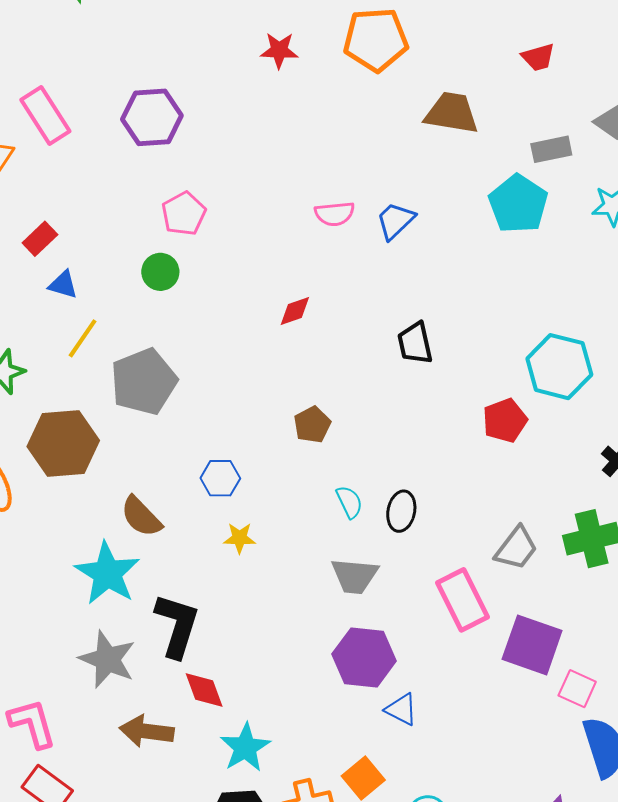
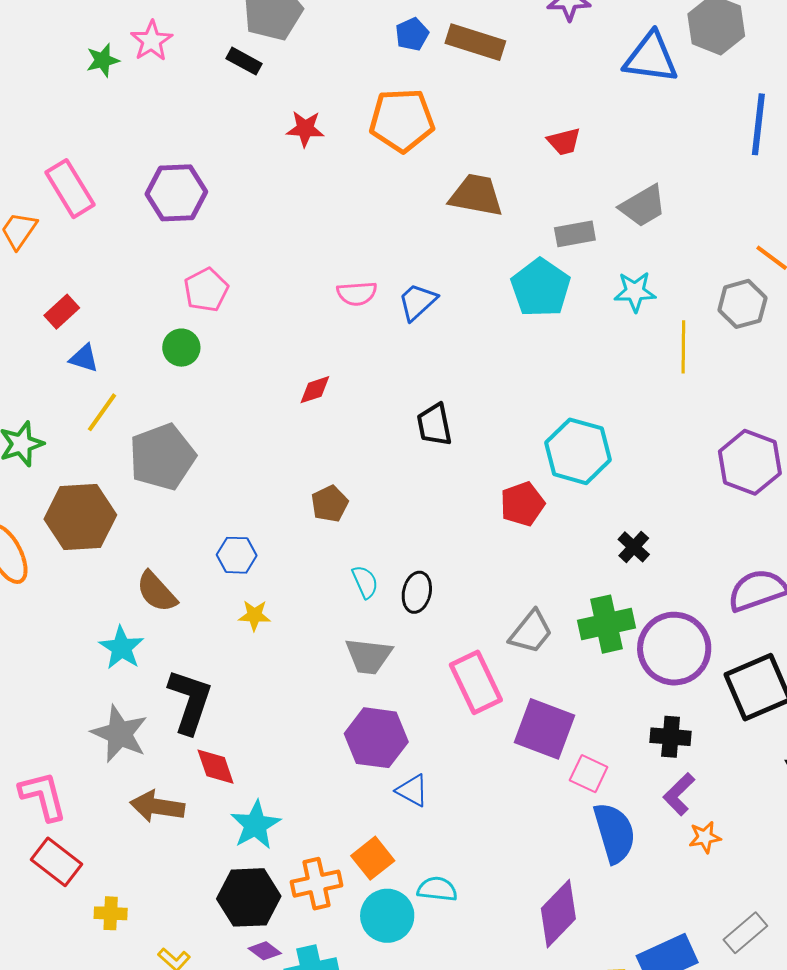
cyan star: (107, 573) -> (122, 648), size x0.7

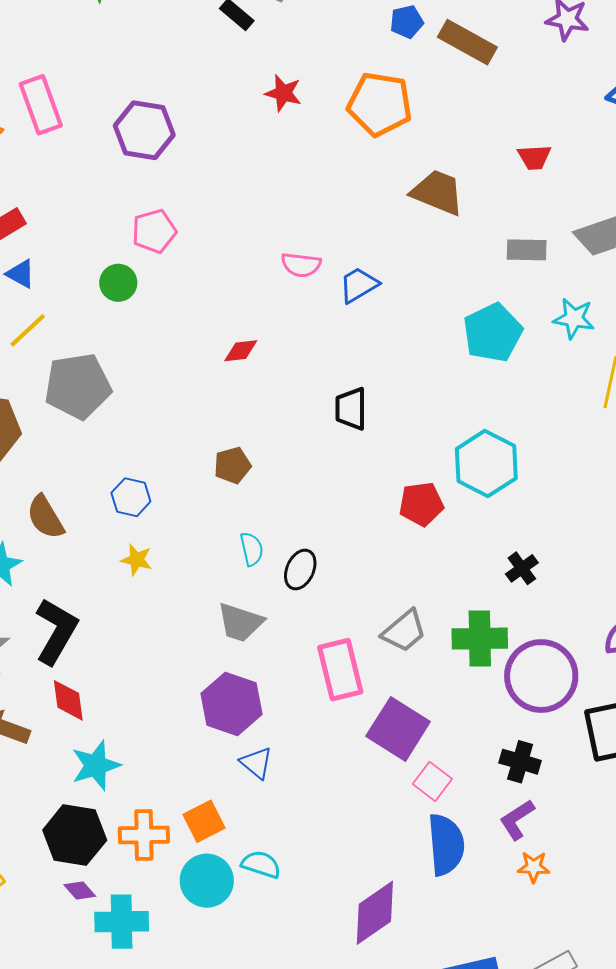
cyan pentagon: (541, 288) -> (493, 333), moved

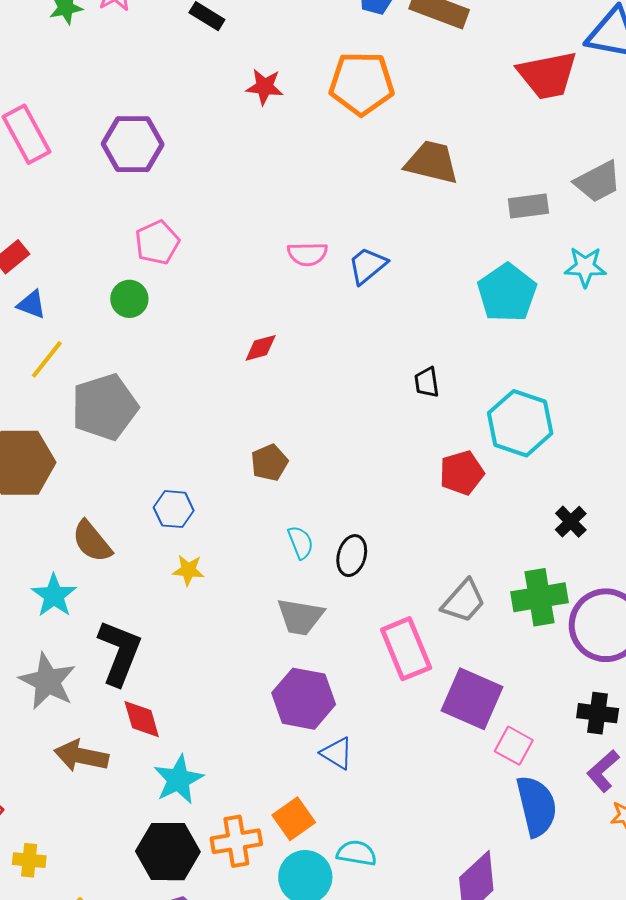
red trapezoid: (534, 157) -> (547, 75), moved, size x1.8
black trapezoid: (351, 409) -> (427, 382), moved, size x0.7

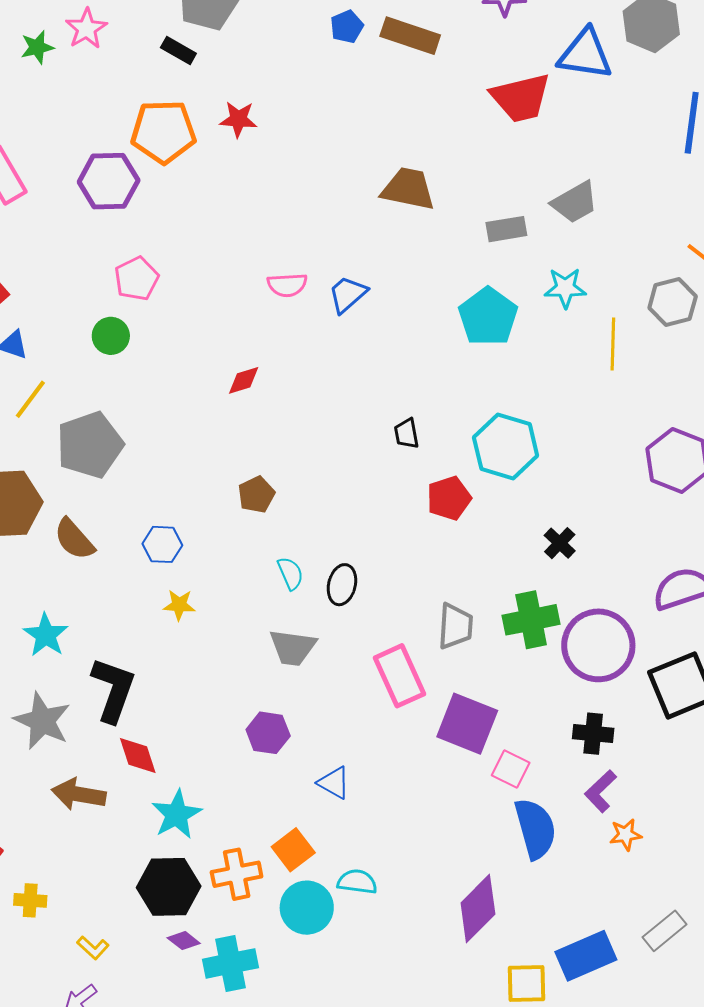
orange pentagon: (362, 83) -> (163, 132), moved
black trapezoid: (427, 382) -> (407, 434), moved
brown semicircle: (92, 541) -> (74, 539), moved
gray trapezoid: (464, 601) -> (455, 626), turned -36
purple hexagon: (304, 699) -> (268, 733), moved, size x0.7

